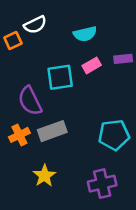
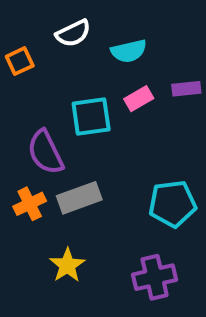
white semicircle: (35, 25) -> (73, 33), moved

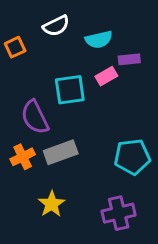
purple rectangle: (186, 89) -> (129, 59), moved

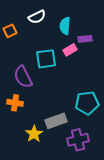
cyan semicircle: (99, 40) -> (65, 26), turned 108
gray rectangle: (61, 152) -> (56, 121), moved
orange cross: (23, 157) -> (15, 103), turned 35

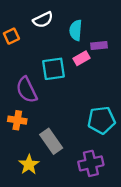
gray rectangle: (56, 121) -> (51, 141), moved, turned 75
yellow star: (34, 134) -> (29, 165), moved

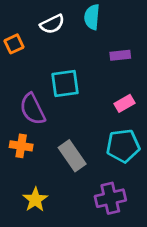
cyan semicircle: (76, 30) -> (92, 17), moved
pink rectangle: (82, 58) -> (124, 103), moved
gray rectangle: (51, 141) -> (72, 156), moved

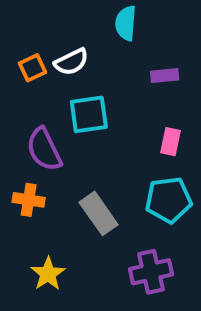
white semicircle: (52, 24) -> (71, 62), moved
orange square: (14, 44) -> (32, 68), moved
pink rectangle: (124, 103) -> (170, 142), turned -48

